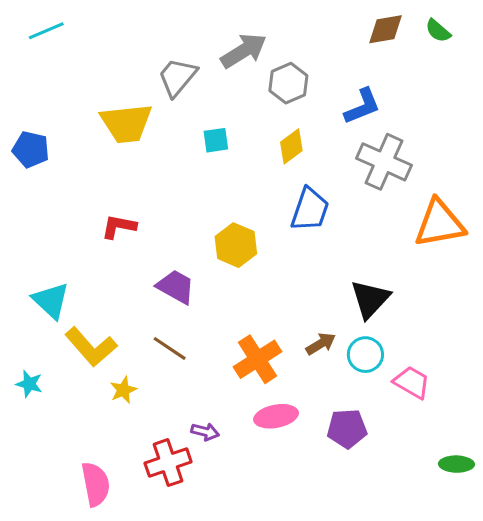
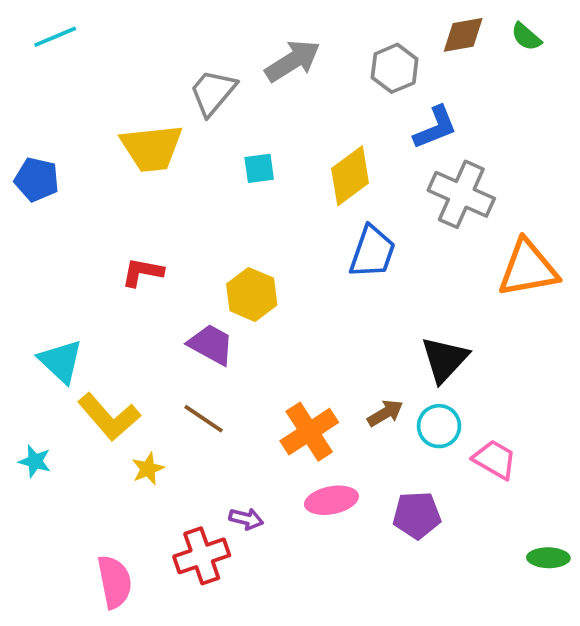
gray hexagon: (288, 83) -> (395, 68), moved
yellow diamond: (291, 146) -> (350, 176), size x1.4
yellow hexagon: (236, 245) -> (252, 294), moved

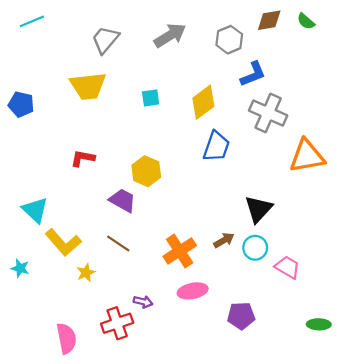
gray trapezoid: (213, 92) -> (105, 40), moved
purple pentagon: (417, 515) -> (241, 316), moved

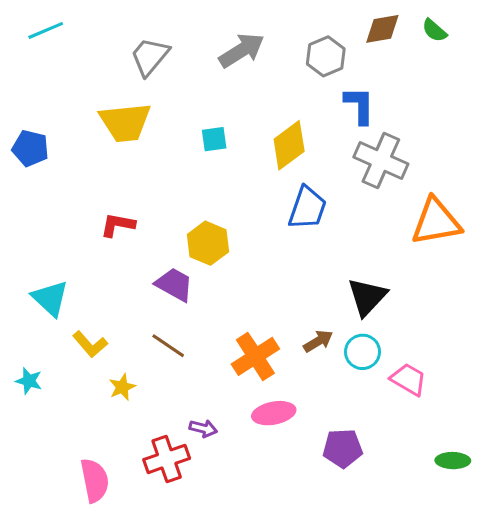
blue L-shape: (253, 74) -> (359, 105), turned -68
yellow L-shape: (63, 242) -> (90, 344), size x0.7

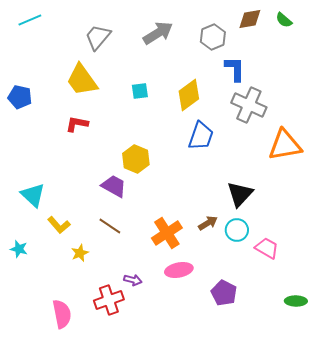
yellow trapezoid: (125, 122) -> (82, 80), turned 60
red L-shape: (118, 225) -> (77, 124), moved
purple pentagon: (343, 448) -> (224, 293), turned 30

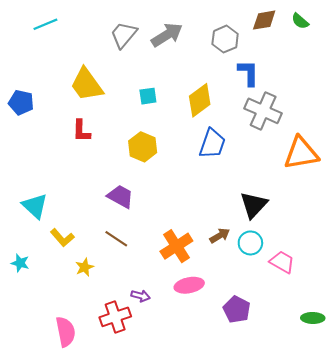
cyan line: (30, 20) -> (45, 24), moved
gray trapezoid: (98, 37) -> (124, 35), moved
red L-shape: (77, 124) -> (81, 131), turned -100
yellow hexagon: (136, 159) -> (143, 147), moved

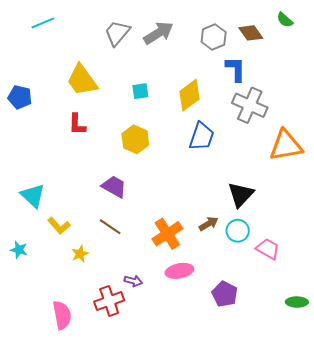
brown diamond: (264, 20) -> (251, 33), moved, turned 65

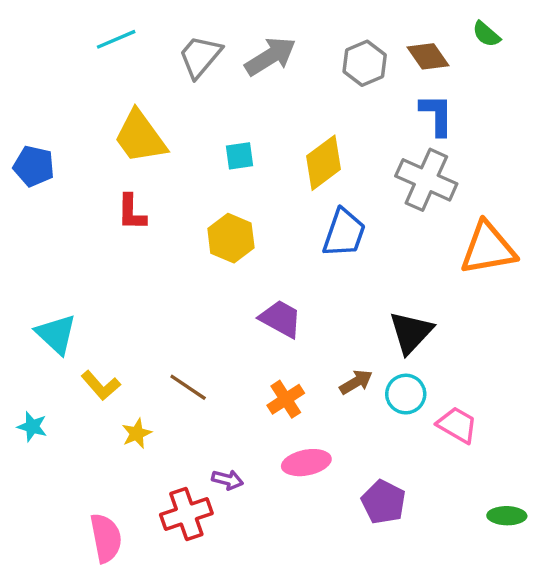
cyan line: (43, 23) -> (116, 39), moved
blue L-shape: (236, 69) -> (437, 115), moved
purple trapezoid: (114, 187) -> (281, 319), moved
orange cross: (167, 234) -> (286, 399), size x0.7

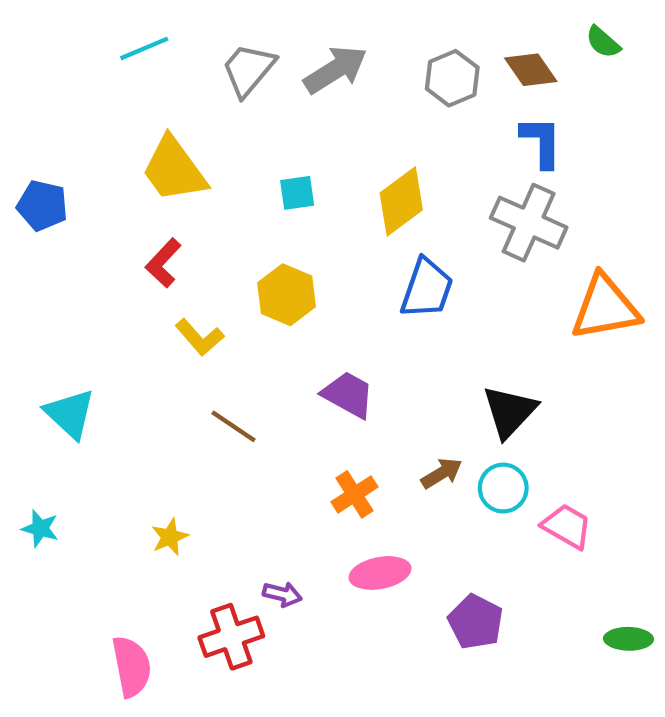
red L-shape: (132, 212) -> (163, 263), turned 42
yellow L-shape: (101, 385) -> (199, 337), moved
brown line: (188, 387) -> (233, 426), moved

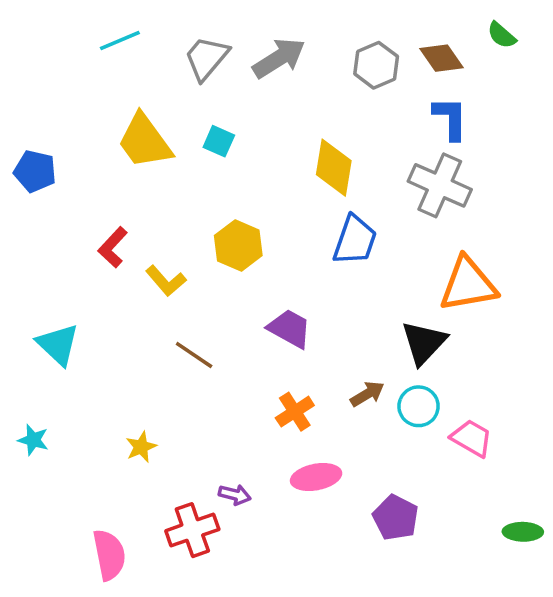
cyan square: (297, 193) -> (219, 141), moved, turned 32
yellow diamond: (401, 201) -> (334, 168), turned -44
red L-shape: (163, 263) -> (113, 247), moved
orange triangle: (605, 308) -> (468, 284), moved

